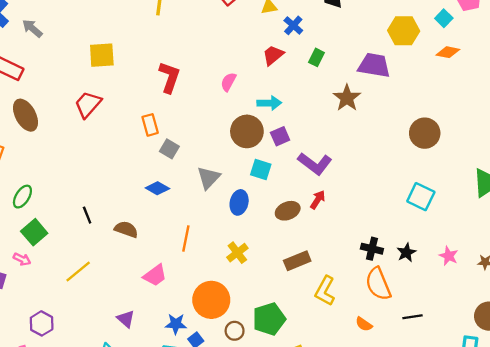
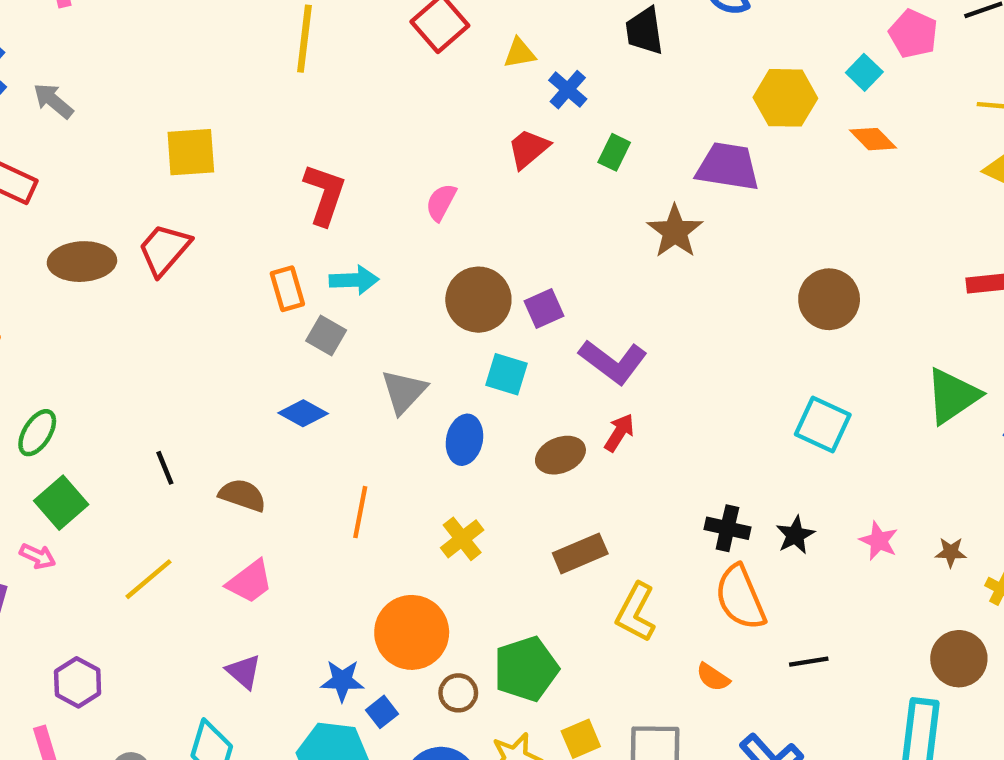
orange diamond: (448, 52) -> (873, 139), turned 35
cyan arrow: (269, 103) -> (354, 280), moved
brown ellipse: (26, 115) -> (82, 262), moved, turned -64
pink trapezoid: (155, 275) -> (250, 582), moved

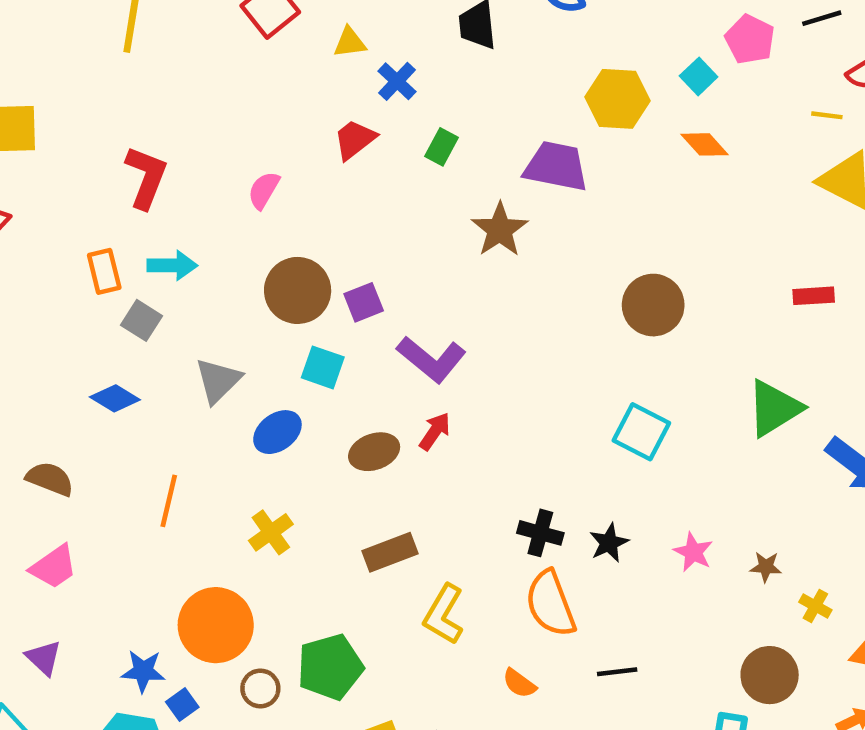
blue ellipse: (464, 440) -> (277, 432), turned 39

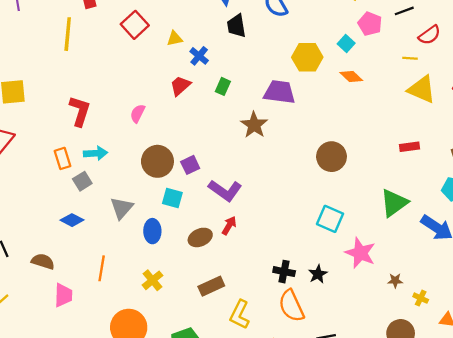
gray square: (142, 320) -> (82, 181), turned 30
blue ellipse: (277, 432) -> (152, 231), turned -50
pink star: (693, 552) -> (360, 253), moved, size x1.6
pink trapezoid: (54, 567) -> (63, 295), moved, turned -50

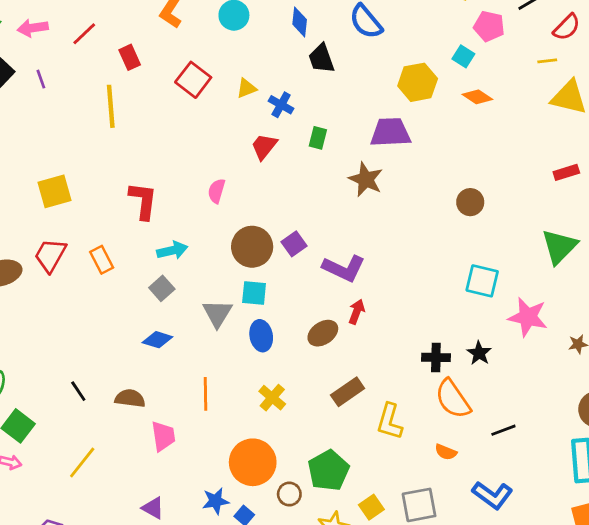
brown circle: (331, 157) -> (470, 202), size x0.7
orange rectangle: (62, 158) -> (102, 260), moved
cyan square: (172, 198) -> (254, 293), moved

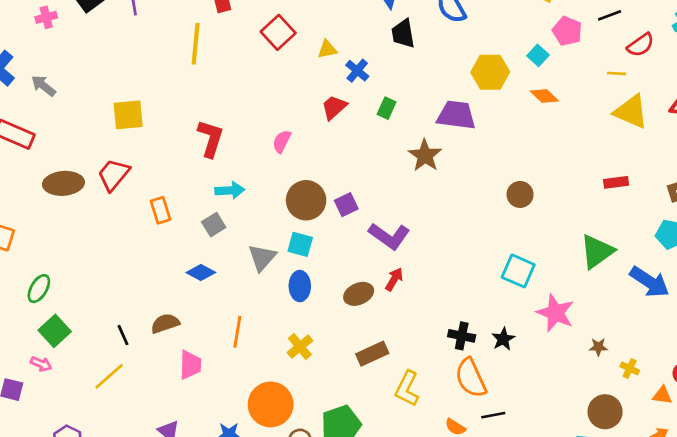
orange rectangle: (102, 260) -> (160, 210), moved
black line: (78, 391) -> (123, 335), moved
brown semicircle: (130, 398) -> (165, 323), turned -36
black line: (503, 430) -> (493, 415), moved

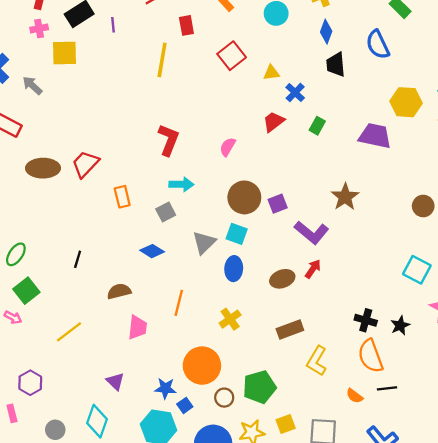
yellow square: (128, 115) -> (64, 53), moved
brown star: (425, 155) -> (345, 197), moved
black line: (123, 335) -> (78, 259), moved, turned 36

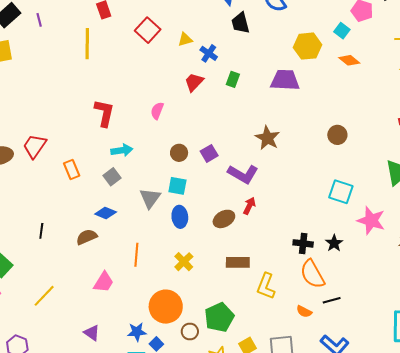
brown circle: (244, 197) -> (179, 153), size x0.6
brown semicircle: (119, 291) -> (87, 237), moved
pink trapezoid: (137, 327) -> (104, 282), turned 35
brown rectangle: (290, 329) -> (238, 262), turned 30

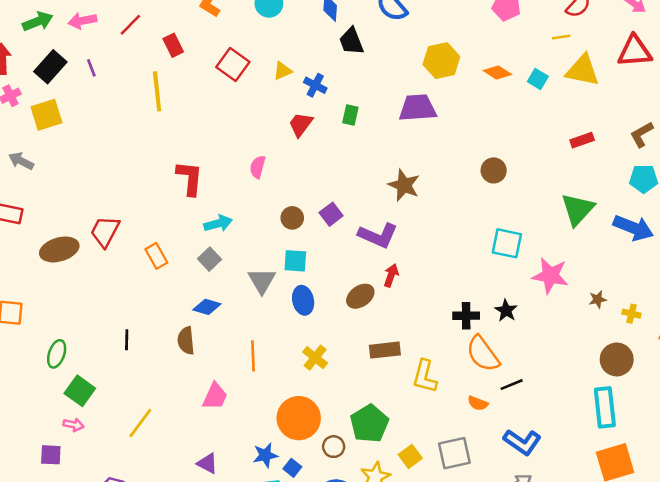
cyan square: (342, 31) -> (538, 79), moved
brown semicircle: (87, 237) -> (186, 341), turned -65

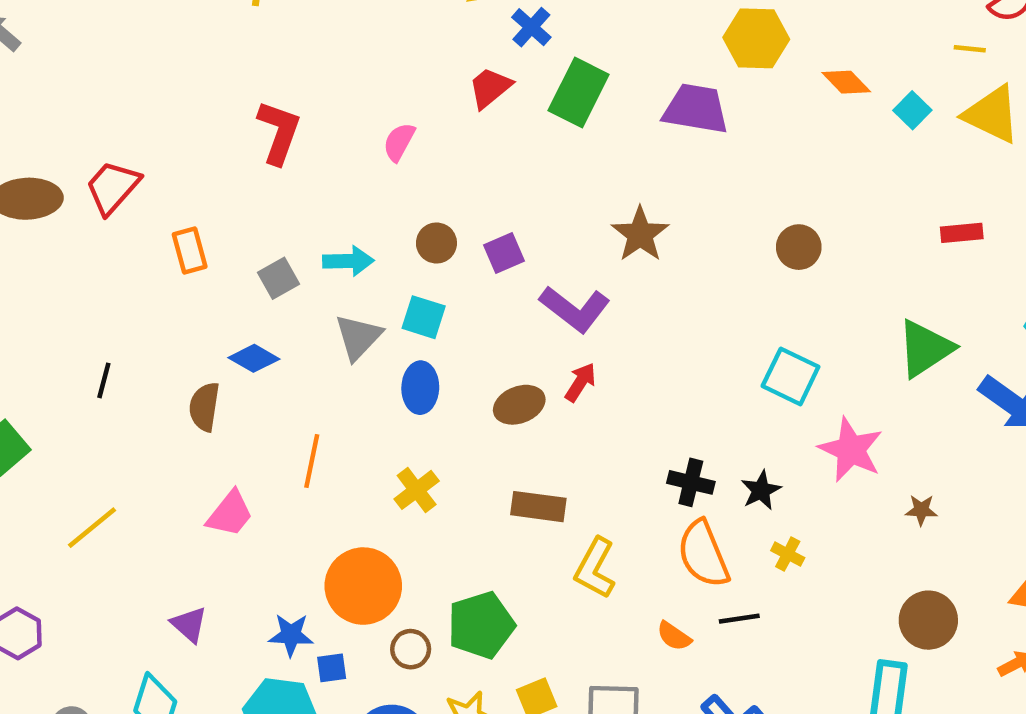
green rectangle: (350, 115) -> (579, 93), size x1.8
cyan arrow: (218, 223) -> (348, 261), moved
yellow cross: (632, 314) -> (788, 554), moved
blue square: (292, 468) -> (332, 668), turned 30

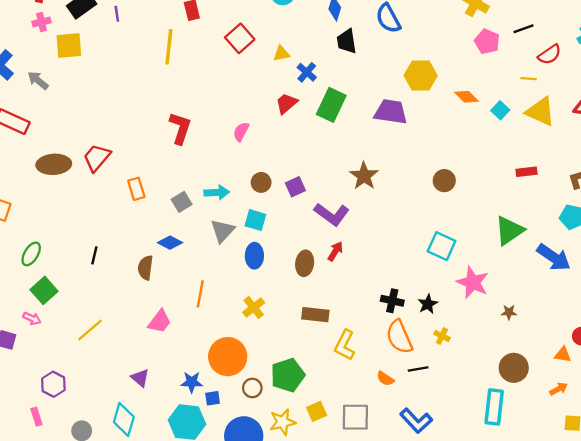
brown ellipse: (519, 405) -> (305, 263), turned -60

